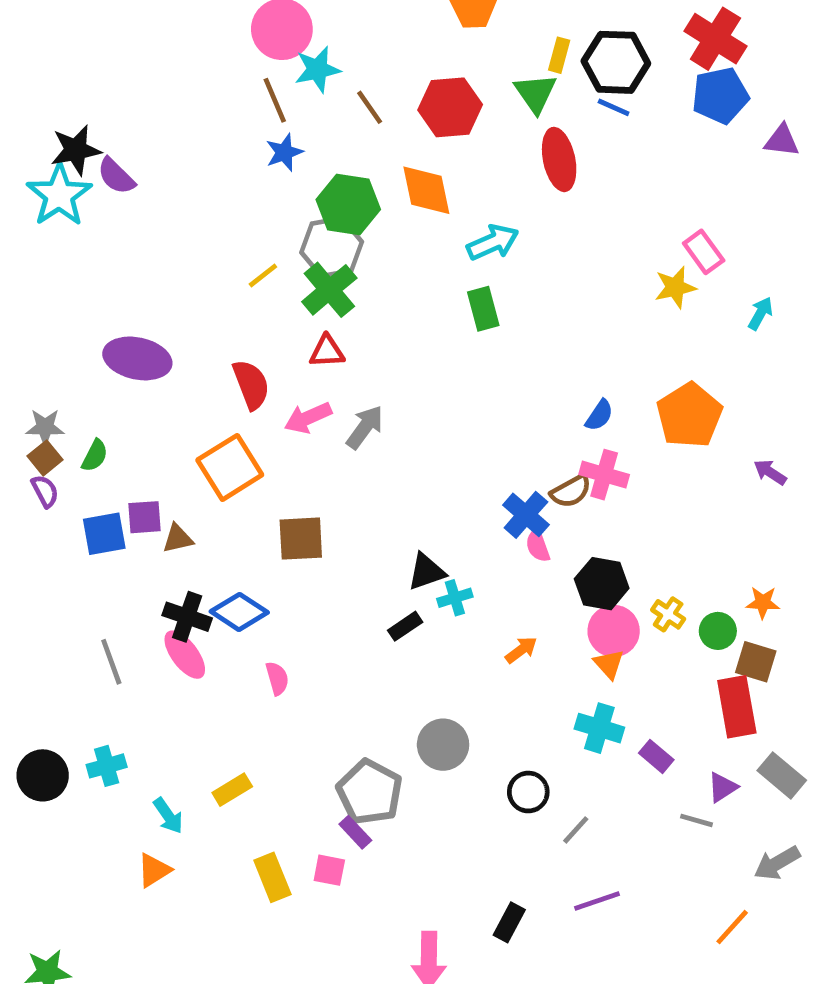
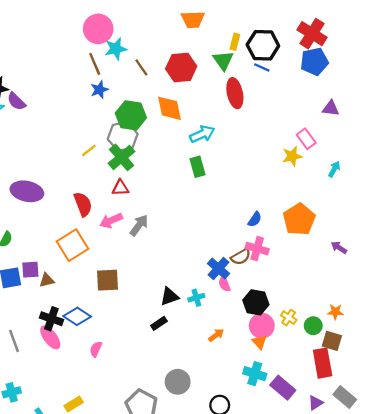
purple triangle: (782, 141) -> (331, 108), moved
cyan cross: (455, 598) -> (196, 298), moved
pink semicircle: (277, 678) -> (96, 349), turned -140
purple rectangle: (656, 756) -> (283, 388), size x1.5

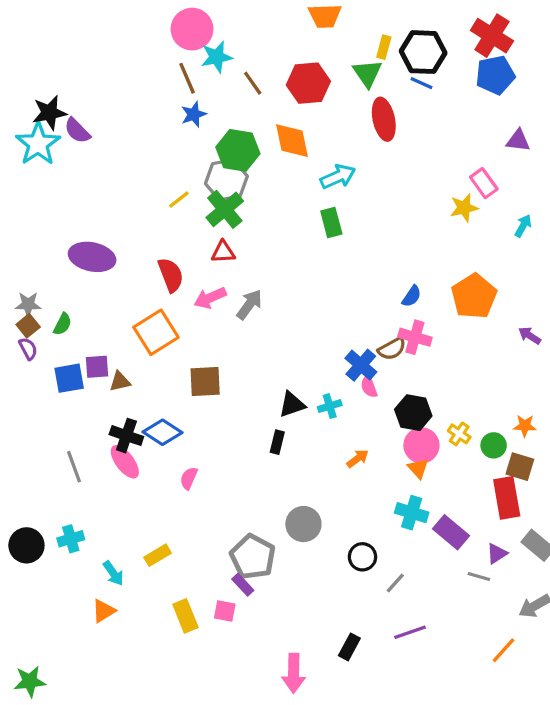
black rectangle: (159, 323) -> (277, 442), turned -42

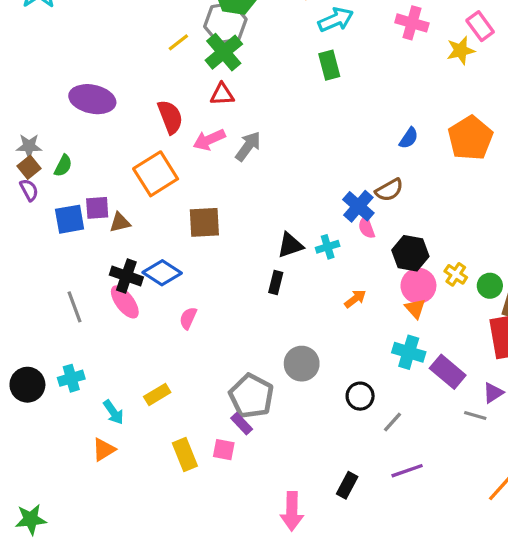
pink cross: (415, 337) -> (412, 23), moved

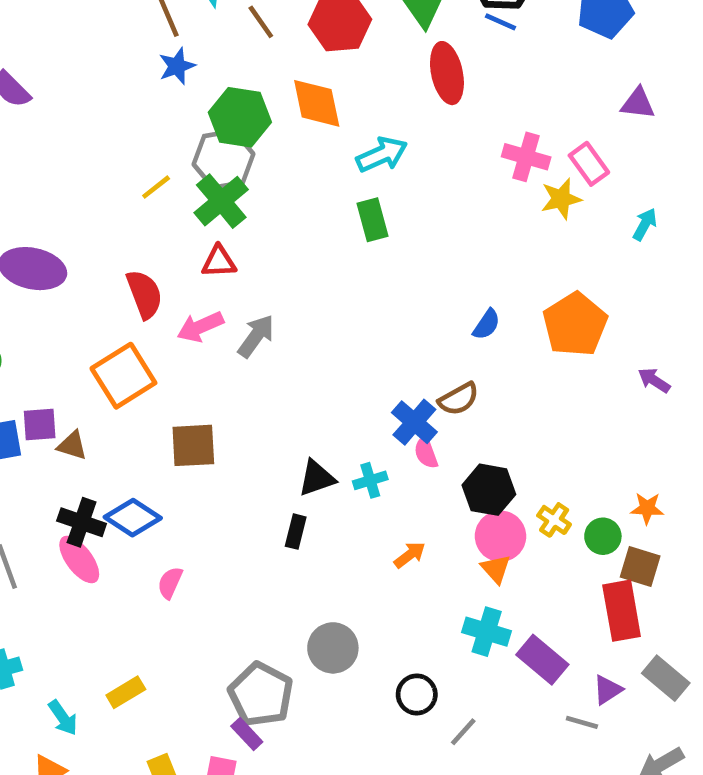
pink cross: (412, 23) -> (526, 157), moved
brown triangle: (120, 222) -> (72, 445), turned 30

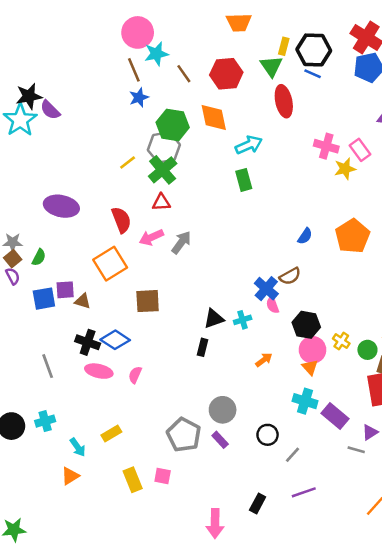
pink ellipse: (79, 559) -> (99, 371), moved, turned -40
purple rectangle: (247, 734) -> (220, 440), moved

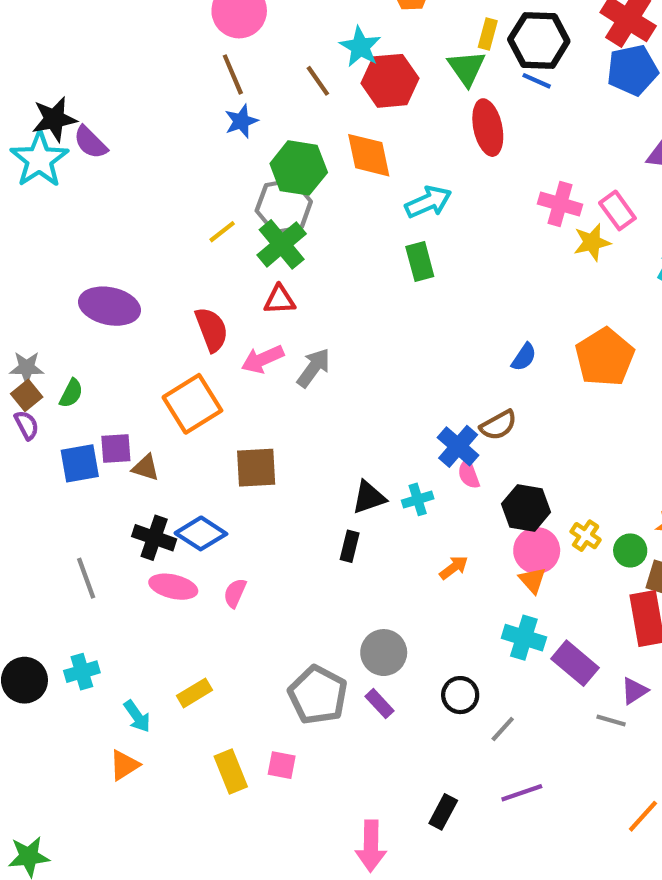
cyan star: (156, 54) -> (360, 47), moved, turned -30

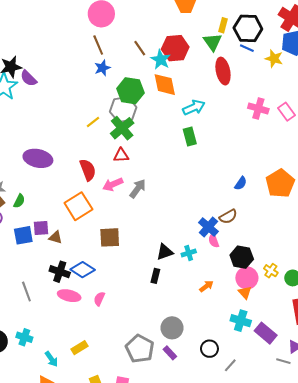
cyan star: (360, 47) -> (161, 60), moved
yellow star: (592, 242) -> (274, 59), moved, turned 30
cyan cross: (82, 672) -> (24, 337), turned 35

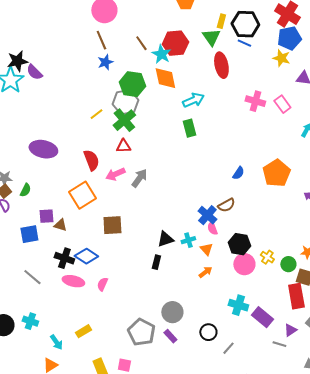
yellow star: (274, 59) -> (281, 58), moved
blue square: (23, 235) -> (29, 234), moved
gray line: (26, 291) -> (32, 277), turned -30
orange triangle: (245, 293) -> (206, 249), moved

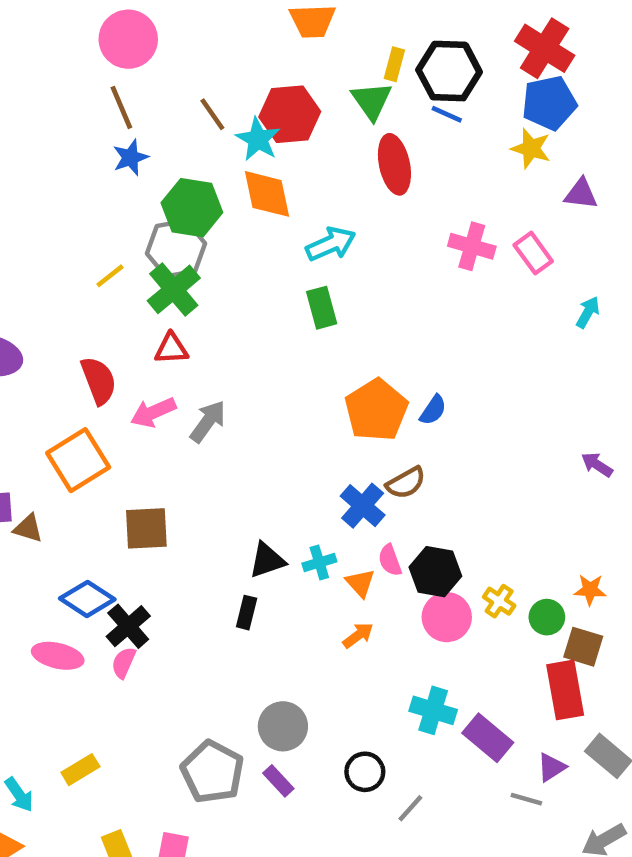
orange pentagon: (276, 173) -> (376, 410), moved
pink semicircle: (212, 228) -> (390, 560), moved
black cross: (64, 258) -> (128, 626), moved, turned 30

